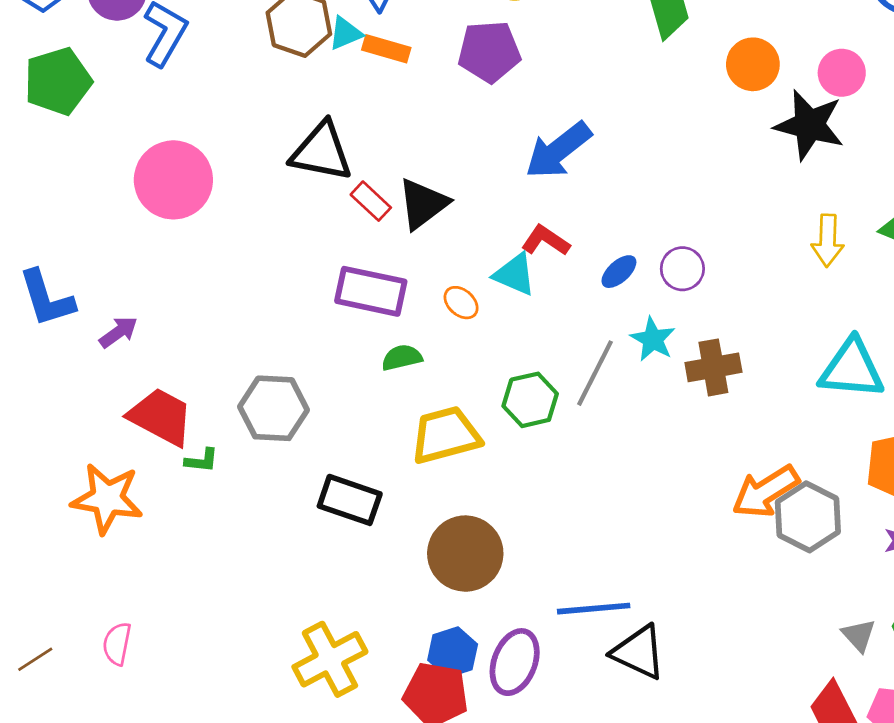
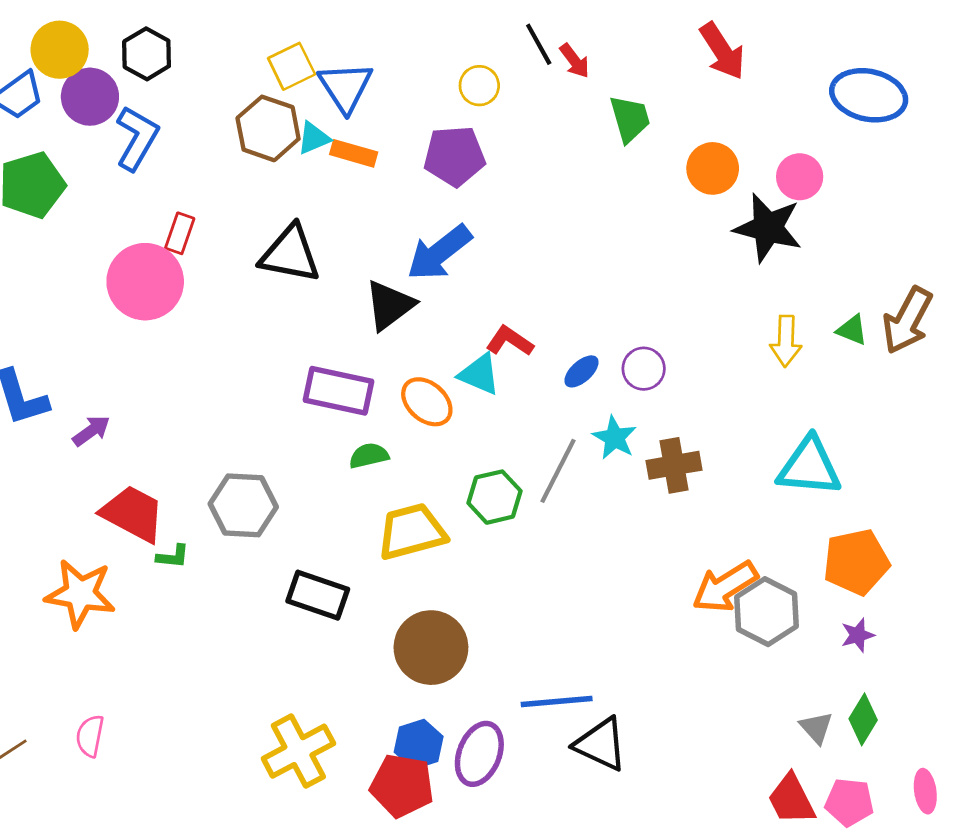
blue arrow: (558, 150) -> (439, 253), moved
red rectangle: (371, 201) -> (180, 233), moved, turned 66
orange ellipse: (461, 303) -> (427, 402), size x1.5

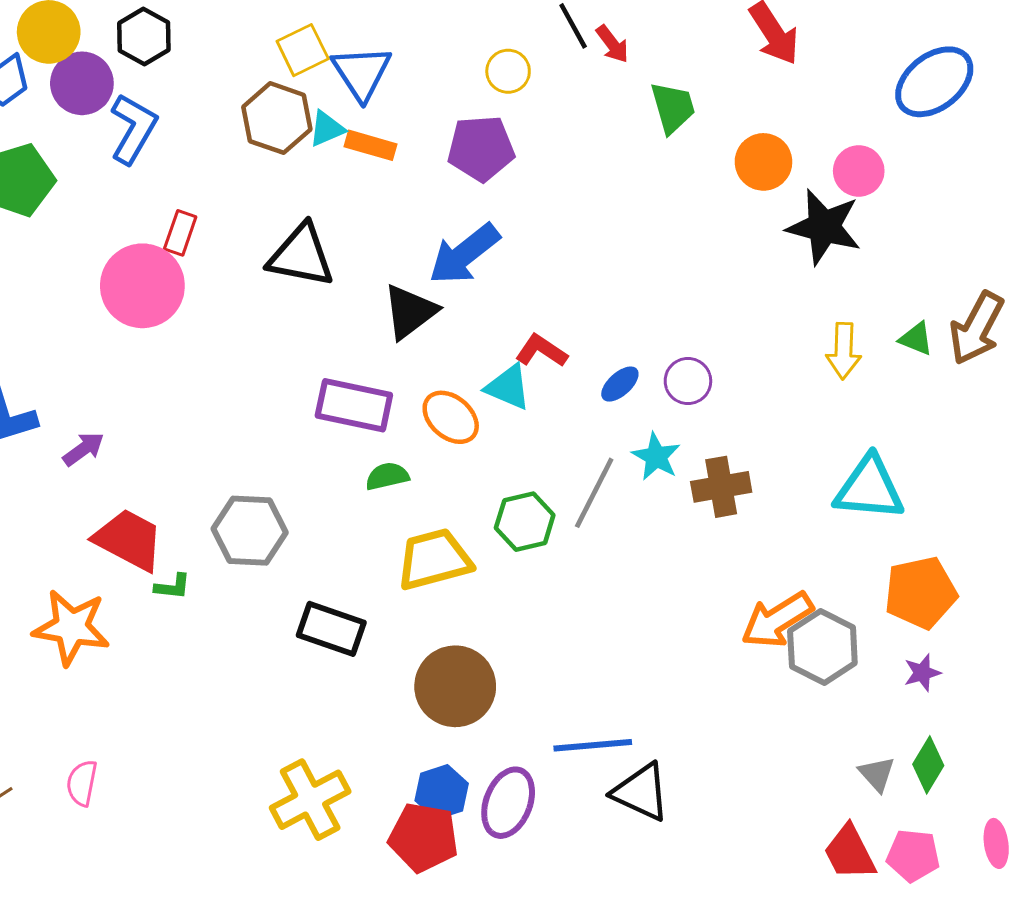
blue ellipse: (869, 95) -> (934, 82), turned -50

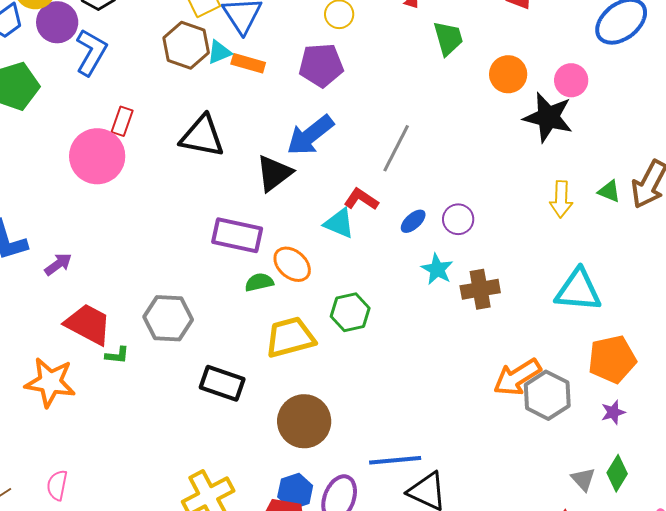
orange ellipse: (451, 417) -> (292, 264), moved
gray line: (594, 493) -> (396, 148), moved

